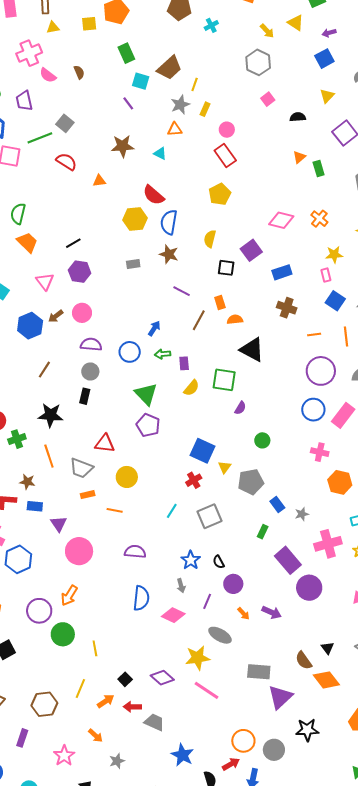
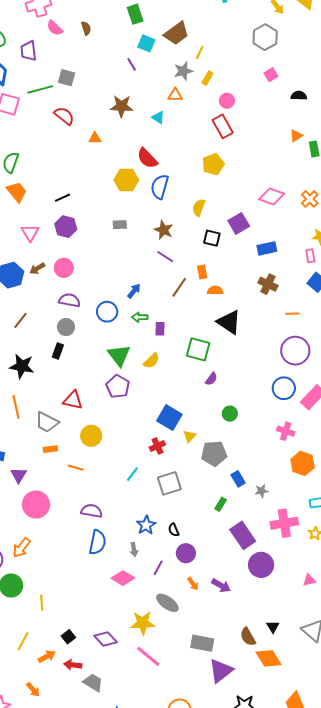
gray square: (65, 123) -> (67, 78), turned -30
brown star: (169, 254) -> (164, 230), moved
yellow semicircle: (191, 388) -> (152, 361), moved
blue semicircle: (141, 598) -> (98, 542), moved

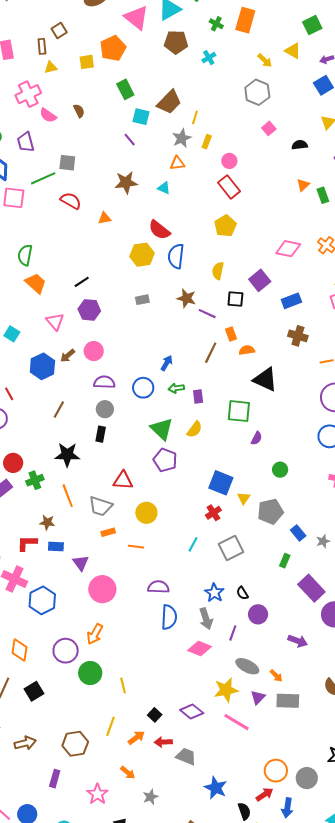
purple line: (165, 257) -> (207, 314), moved
gray arrow: (134, 549) -> (206, 619), size x1.5
orange arrow: (193, 584) -> (276, 676), moved
purple triangle: (221, 671) -> (258, 697), moved, size x0.6

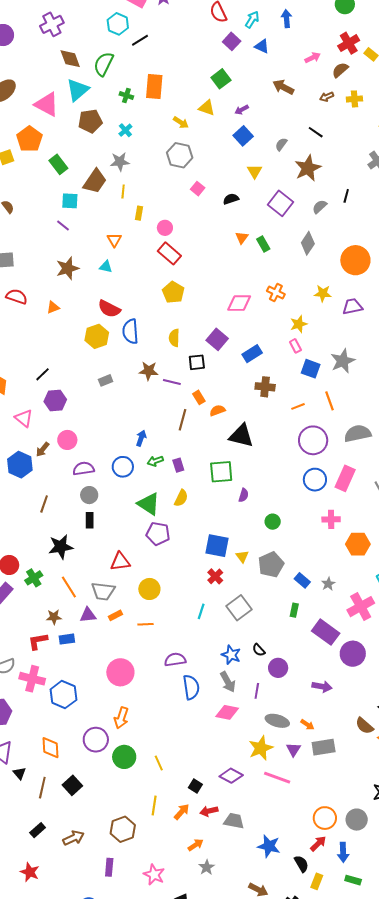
green rectangle: (125, 89) -> (58, 164), moved
gray star: (182, 138) -> (120, 162), moved, turned 30
orange triangle: (177, 163) -> (114, 240), turned -42
purple triangle: (81, 563) -> (88, 615), moved, turned -48
orange arrow: (128, 773) -> (196, 845), moved, turned -63

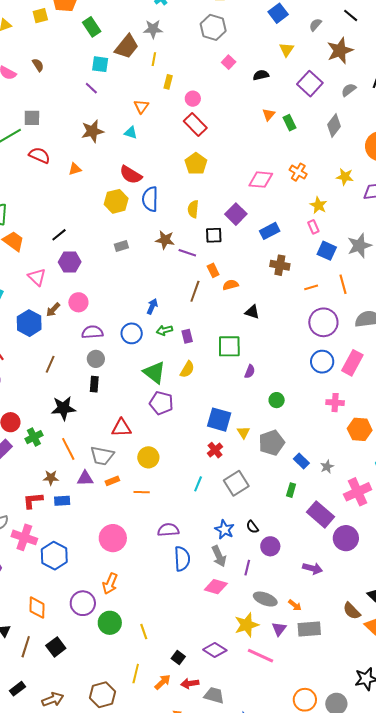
yellow star: (299, 324) -> (318, 205), turned -30
black triangle: (241, 436) -> (252, 312), size x0.6

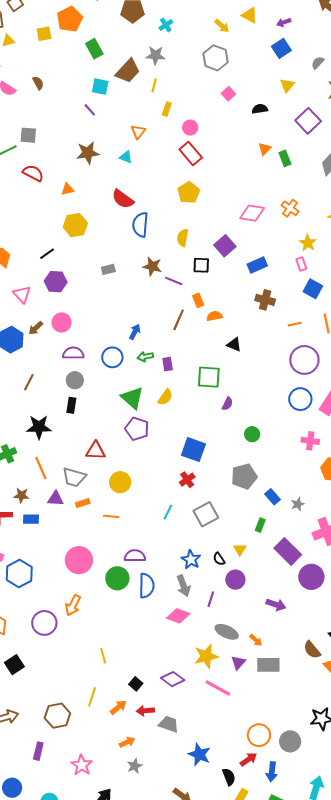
yellow hexagon: (116, 201) -> (75, 225), moved
yellow triangle: (243, 432) -> (240, 549), moved
green circle: (110, 623) -> (117, 578), moved

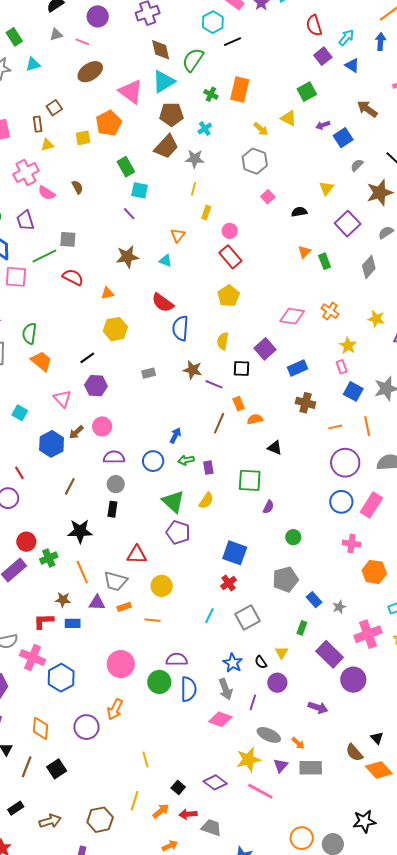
blue square: (281, 48) -> (343, 138), moved
green rectangle: (94, 49) -> (126, 167), moved
brown trapezoid: (128, 71) -> (166, 147), moved

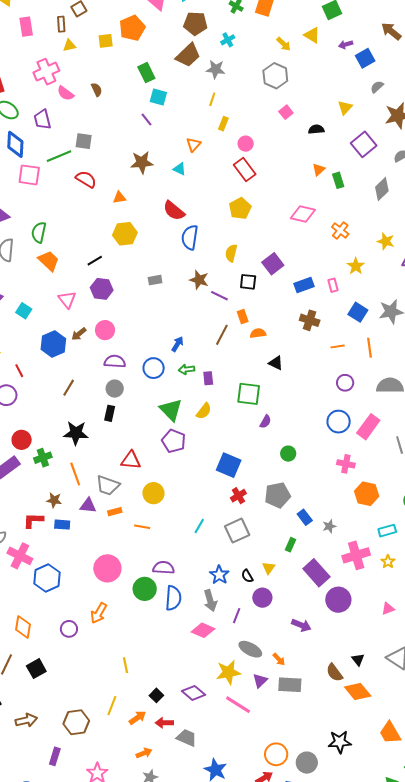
pink diamond: (292, 316) -> (303, 214), moved
pink rectangle: (342, 367) -> (333, 285), moved
purple circle: (345, 463) -> (345, 383), size x0.6
red cross: (229, 583) -> (238, 496), moved
purple circle: (86, 727) -> (69, 629), size x0.7

